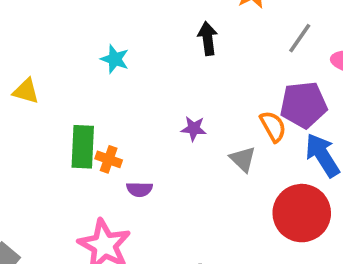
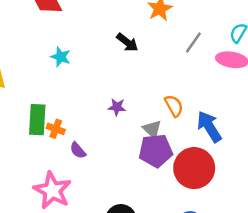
black arrow: (208, 39) -> (127, 42), turned 135
purple pentagon: (304, 105) -> (156, 151), moved
purple semicircle: (140, 189) -> (78, 150), turned 48

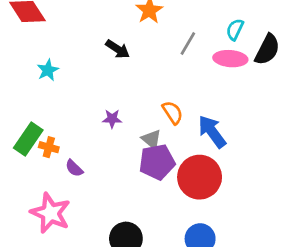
cyan star: (61, 57) -> (48, 70), turned 30
green rectangle: (37, 120) -> (28, 139), turned 36

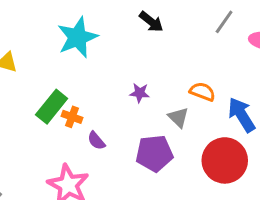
cyan star: (48, 70) -> (77, 37), size x1.8
orange semicircle: (173, 113) -> (202, 92), turned -40
purple pentagon: (157, 162) -> (154, 153), moved

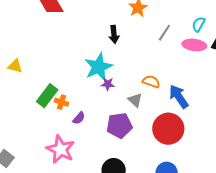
black arrow: (151, 22) -> (114, 34), turned 48
cyan star: (77, 37) -> (98, 67), moved
purple semicircle: (96, 141) -> (79, 118), turned -96

